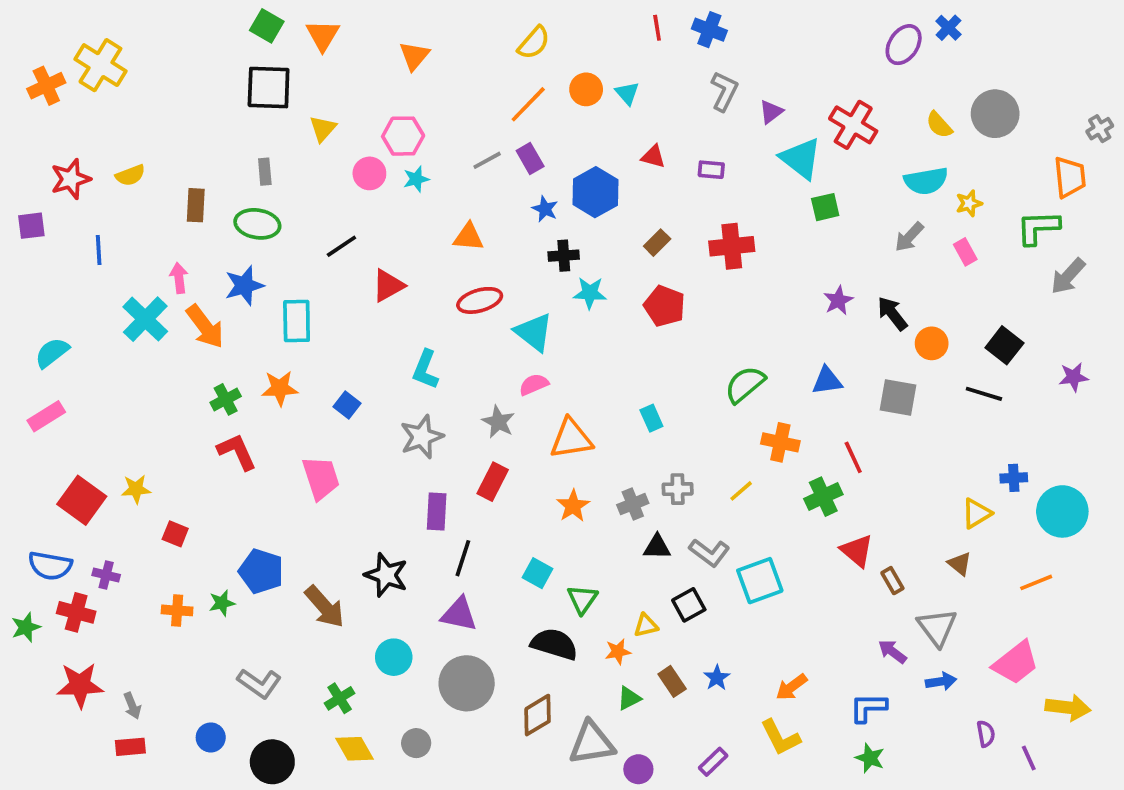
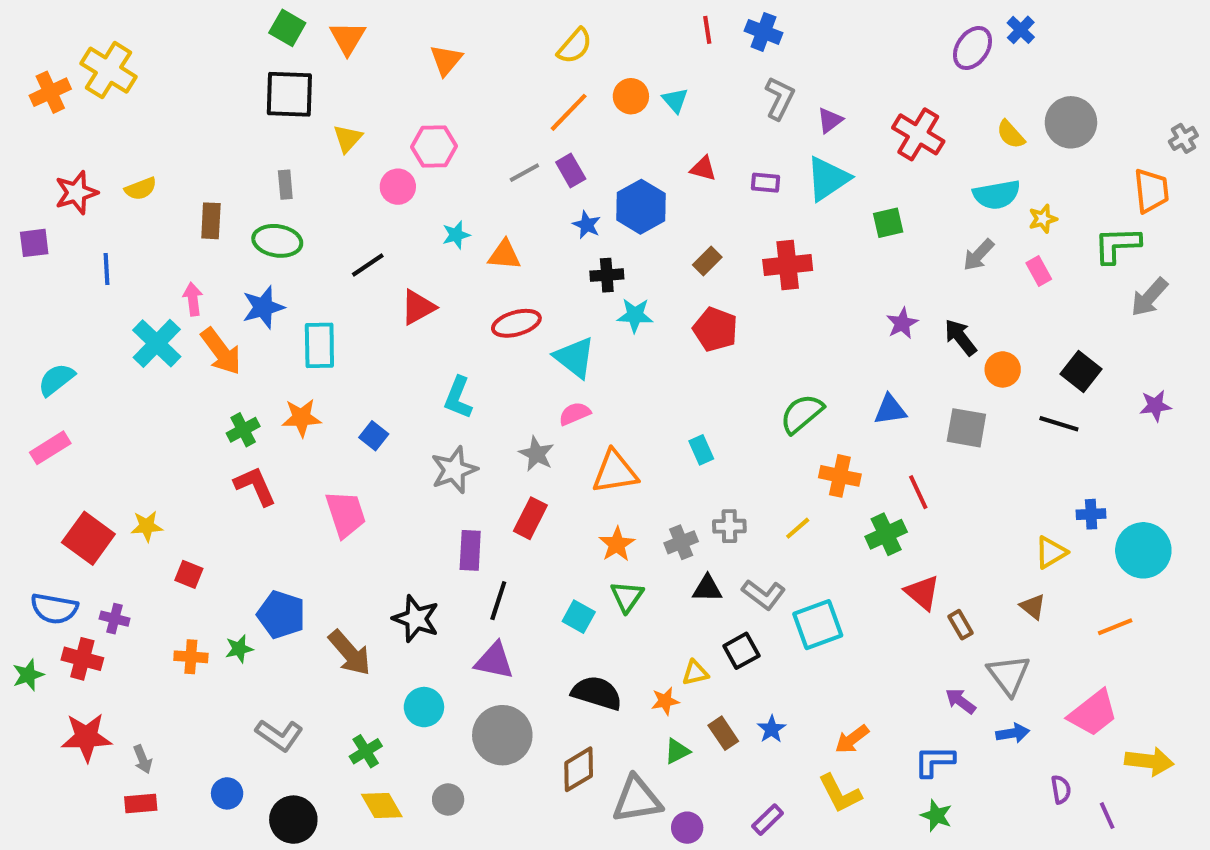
cyan triangle: (801, 158) -> (828, 179), moved, turned 48
cyan star: (416, 179) -> (456, 235), moved
green triangle: (582, 599) -> (627, 597), moved

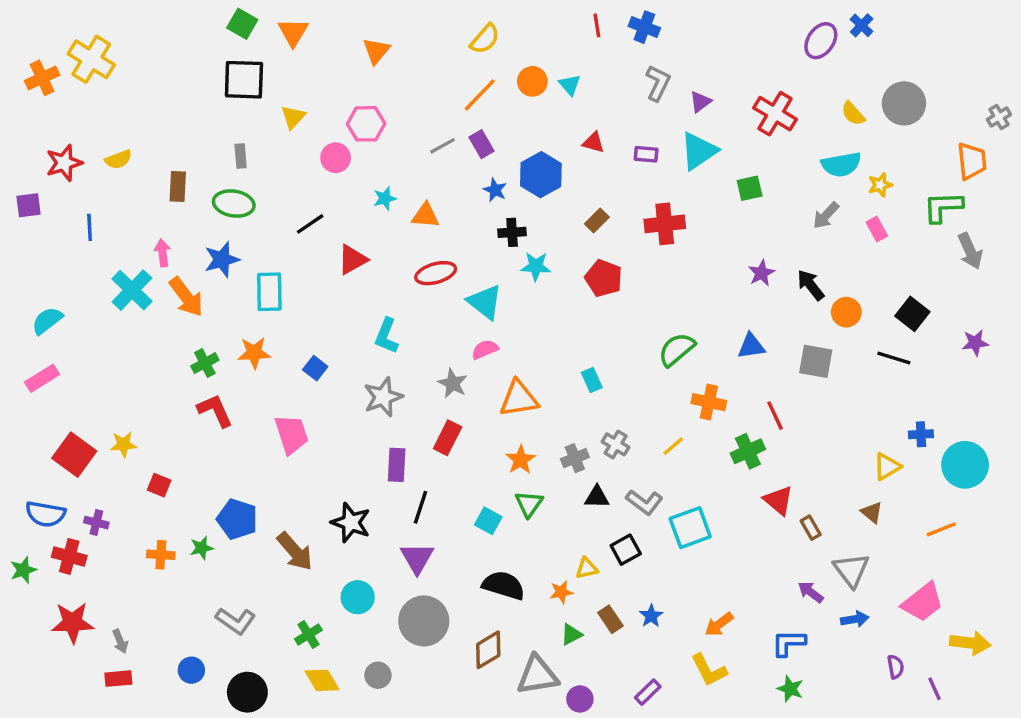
gray arrow: (1149, 297) -> (970, 251), turned -66
gray cross: (729, 526) -> (616, 444), turned 32
purple triangle: (494, 661) -> (417, 558), turned 48

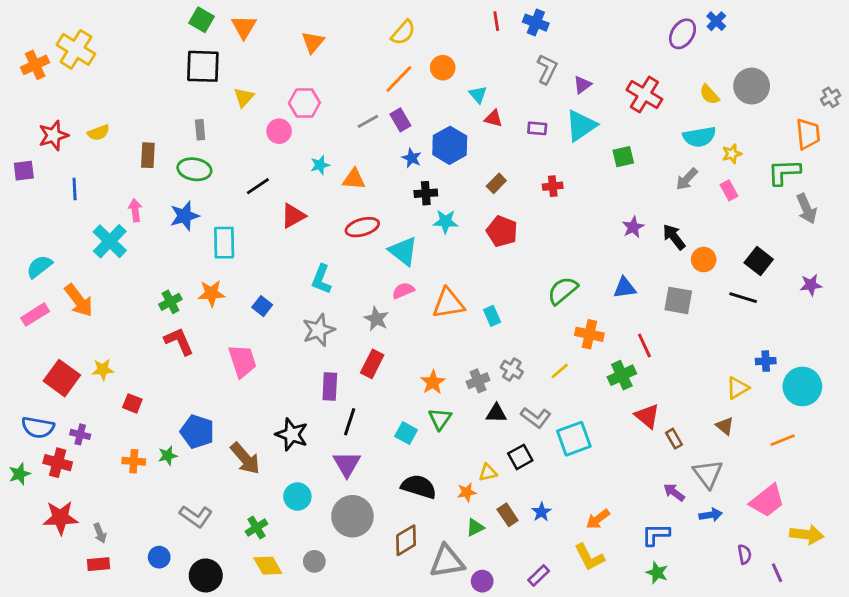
cyan triangle: (570, 85) -> (478, 94), moved
red cross: (665, 224) -> (553, 186), size x0.6
orange arrow: (186, 297) -> (79, 300), moved
orange triangle: (519, 399) -> (448, 303), moved

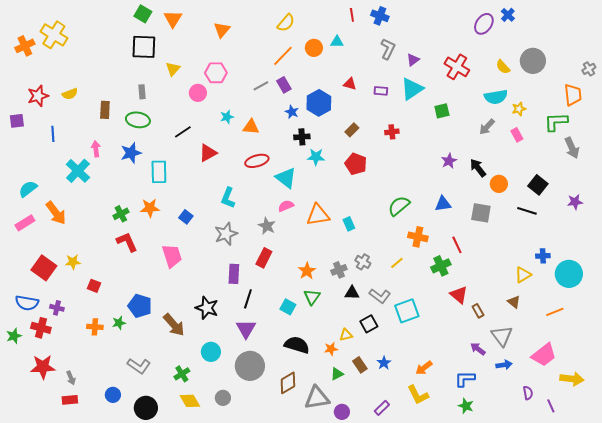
cyan triangle: (478, 94) -> (337, 42), moved, turned -48

